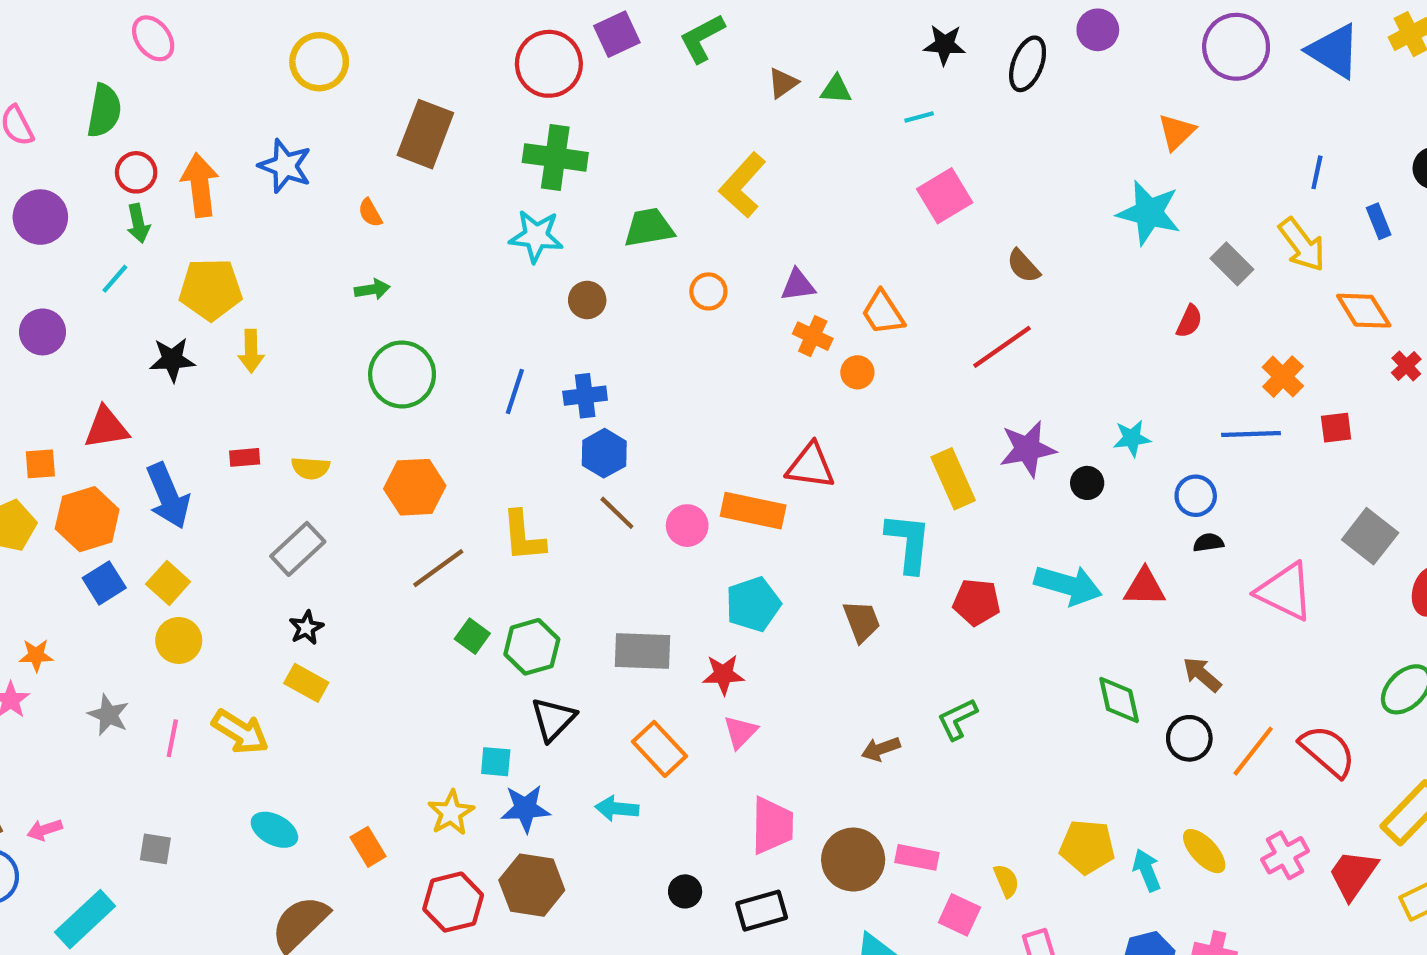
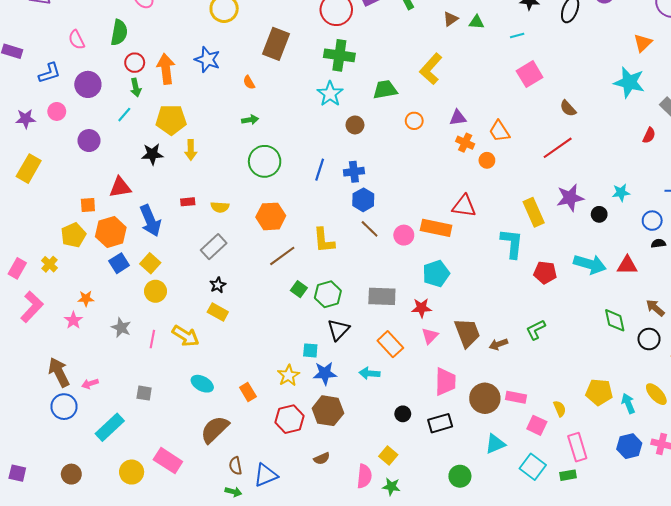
cyan star: (536, 236) -> (330, 94), turned 30
brown trapezoid: (862, 621) -> (467, 333), moved, size x1.4

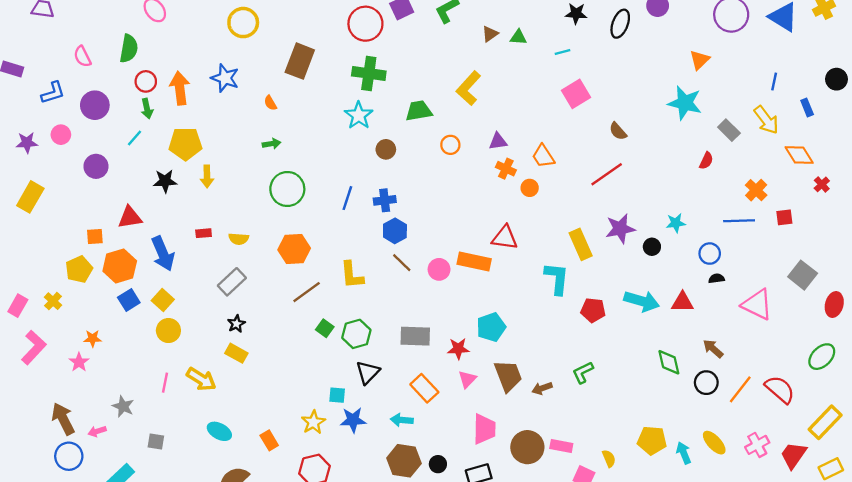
cyan pentagon: (436, 274) -> (491, 327), moved
gray star: (121, 328) -> (123, 406), moved
brown hexagon: (328, 411) -> (404, 461), moved

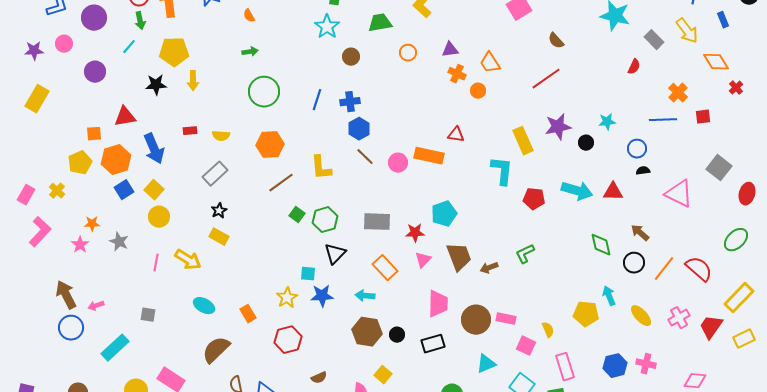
red triangle: (505, 238) -> (456, 135), size x0.7
gray star: (123, 406) -> (119, 242), moved
cyan arrow: (684, 453) -> (609, 296), moved

